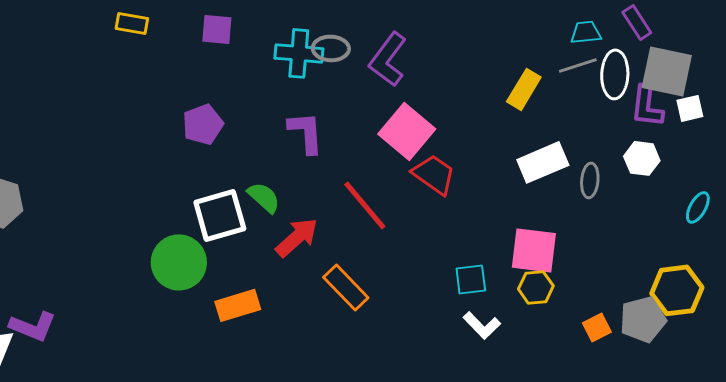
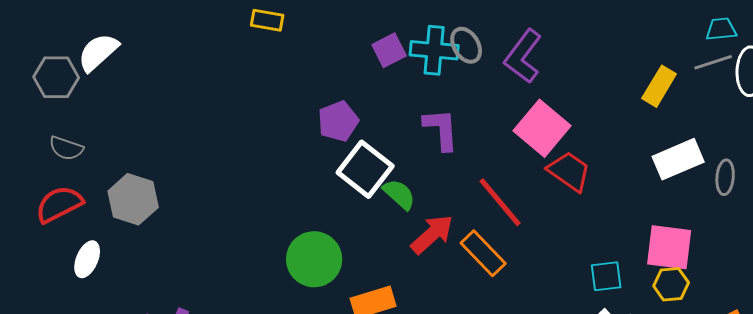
purple square: (217, 29) -> (389, 50), moved, turned -32
gray ellipse: (331, 48) -> (466, 45), turned 57
white square: (220, 215) -> (365, 169), moved, turned -36
orange rectangle: (346, 287) -> (483, 253), moved

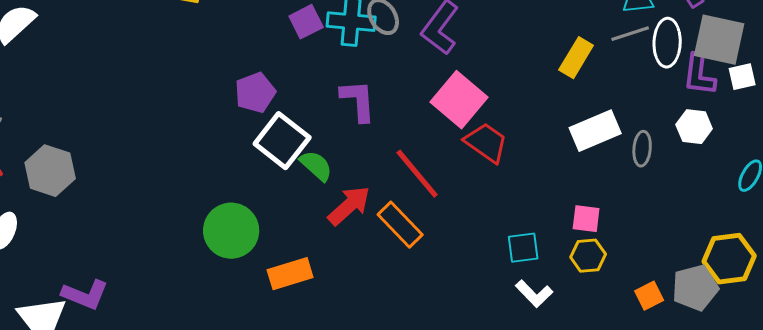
pink square: (669, 247) -> (586, 219), size x0.6

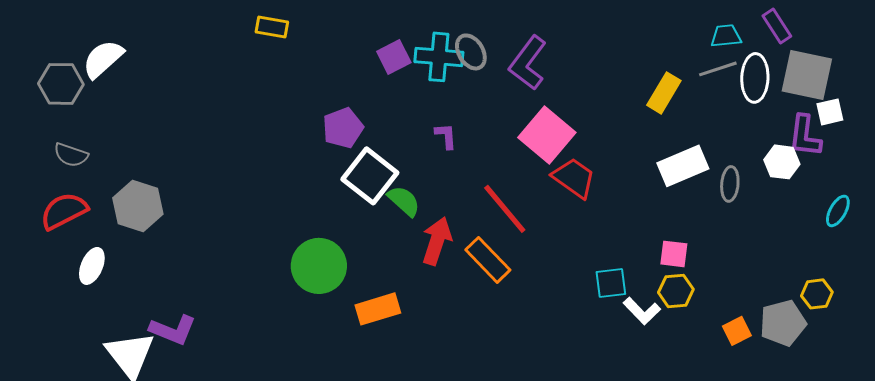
purple L-shape: (699, 75) -> (805, 136), moved
purple L-shape: (358, 101) -> (446, 136), size x0.6
red arrow: (349, 206) -> (437, 241), turned -30
yellow hexagon: (729, 259) -> (817, 294), size x0.6
white L-shape: (534, 294) -> (642, 311), moved

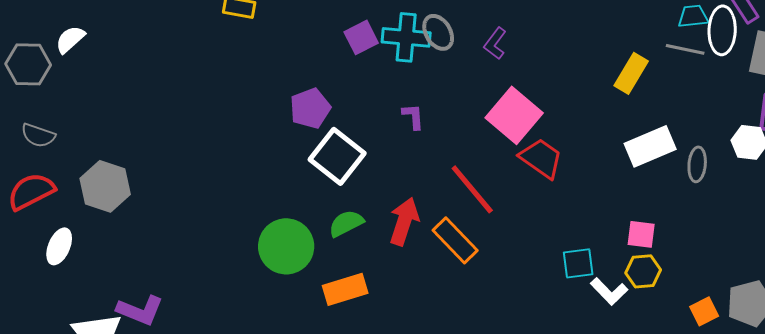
white semicircle: (103, 59) -> (70, 39), size x0.7
purple L-shape: (528, 63) -> (495, 43), size x0.6
gray line: (718, 69) -> (685, 49), turned 30
white ellipse: (755, 78) -> (722, 30), moved
green semicircle: (404, 201) -> (346, 223), moved, turned -69

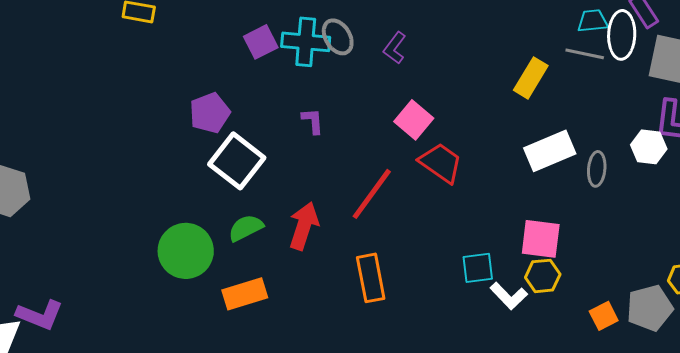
pink square: (514, 115) -> (414, 120), size x0.7
red line: (472, 189) -> (372, 194), turned 76
pink square: (641, 234) -> (541, 239), size x1.4
orange rectangle: (455, 240) -> (371, 278), moved, turned 33

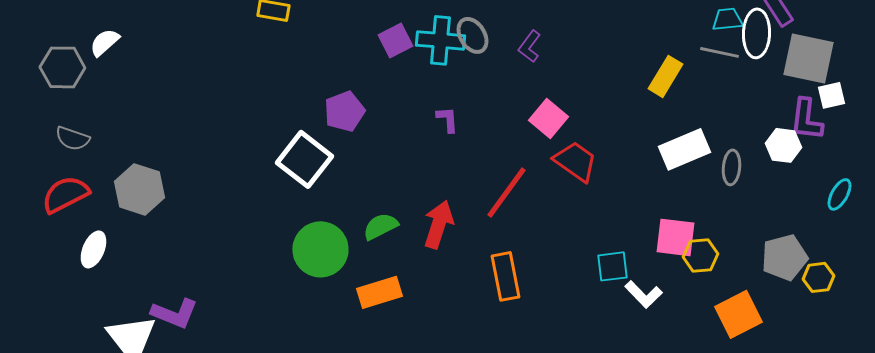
white square: (237, 161) -> (304, 159), moved
yellow hexagon: (543, 276) -> (700, 255), moved
gray pentagon: (650, 308) -> (784, 257), moved
orange square: (604, 316) -> (738, 314), size x1.6

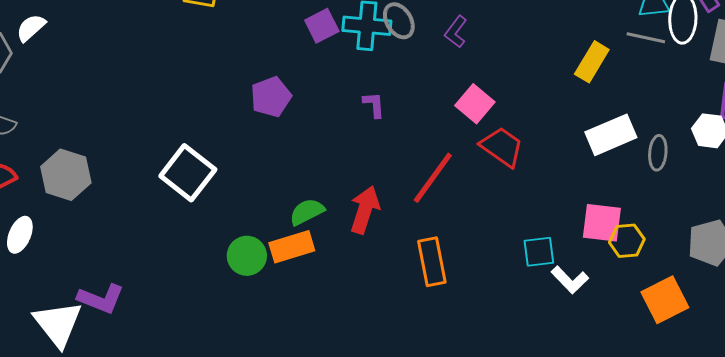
white square: (304, 159) -> (188, 173), moved
green circle: (320, 249) -> (247, 256), moved, size x0.7
orange rectangle: (379, 292) -> (292, 247), moved

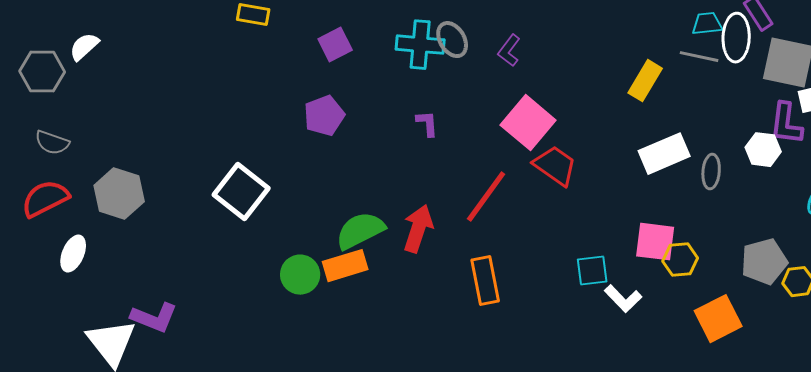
purple square: (322, 26) -> (335, 45), moved
pink square: (475, 104) -> (528, 123), size x1.4
green semicircle: (307, 212) -> (360, 231), size x1.4

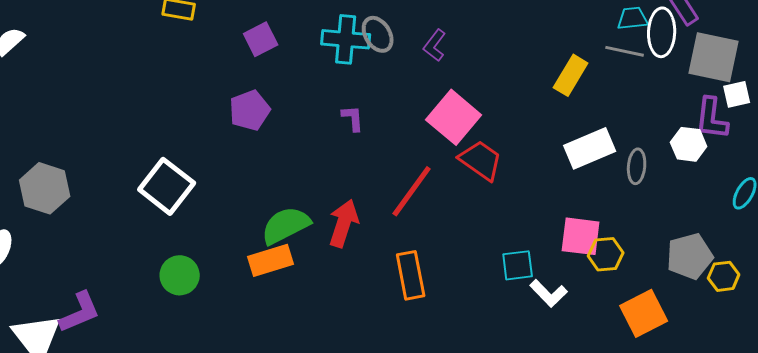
green circle: (300, 275) -> (180, 275), moved
purple L-shape: (154, 318) -> (80, 312), turned -45

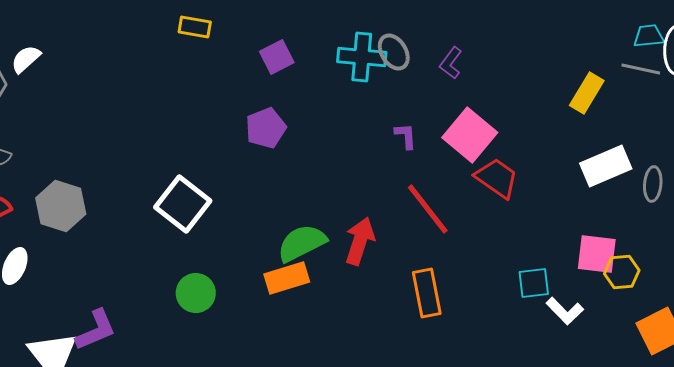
purple L-shape: (353, 118) -> (406, 136), moved
red line: (412, 191) -> (428, 209), turned -74

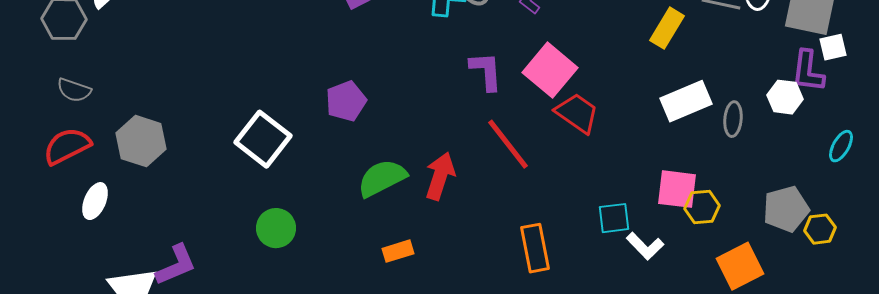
purple pentagon: (266, 128) -> (346, 101), moved
purple L-shape: (406, 136) -> (486, 71), size x1.5
orange rectangle: (287, 278) -> (398, 251), moved, size x0.7
orange rectangle: (427, 293) -> (535, 248), moved

